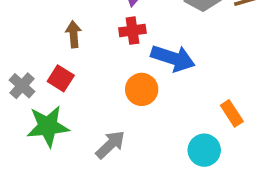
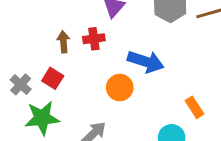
red cross: (132, 31) -> (94, 39), moved

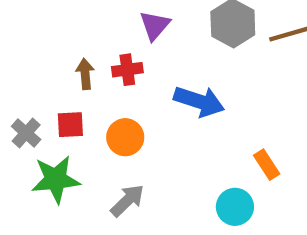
red square: (53, 78) -> (70, 125), turned -35
orange circle: (120, 88) -> (125, 137), moved

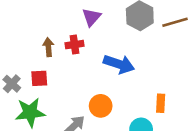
orange circle: (125, 137) -> (101, 106), moved
orange rectangle: (267, 165) -> (161, 103), turned 36

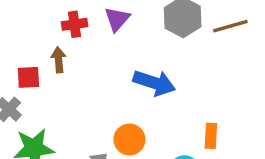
red cross: (75, 45) -> (75, 24), moved
red square: (39, 78) -> (28, 77), moved

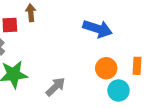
orange circle: (129, 139) -> (106, 68), moved

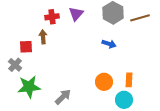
blue arrow: (98, 29) -> (109, 44), moved, size x0.6
cyan circle: (119, 90) -> (124, 100), moved

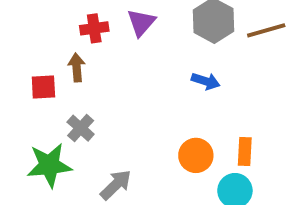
gray cross: (15, 65) -> (81, 128), moved

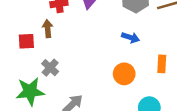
orange rectangle: (245, 152) -> (162, 64), moved
orange circle: (196, 155) -> (124, 74), moved

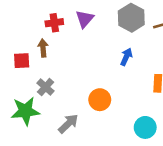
blue arrow: (130, 37) -> (126, 57), turned -84
orange circle: (124, 74) -> (100, 100), moved

